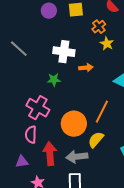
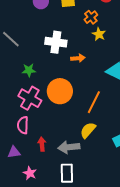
green star: (54, 80) -> (29, 70), moved
orange circle: (74, 124) -> (60, 91), moved
red arrow: (50, 154) -> (42, 144), size x0.6

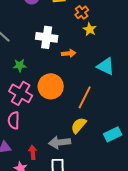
red arrow: (42, 144) -> (33, 152), moved

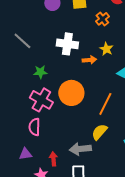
yellow star: (90, 29) -> (106, 49), moved

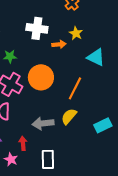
gray arrow: (80, 149) -> (43, 123), moved

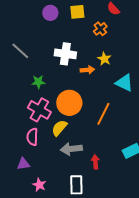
yellow semicircle: (69, 116) -> (59, 128), moved
red arrow: (23, 143) -> (95, 162), moved

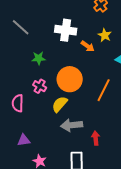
orange arrow: (87, 70) -> (88, 46), turned 40
pink cross: (39, 110) -> (40, 86), size x0.6
pink semicircle: (32, 137) -> (18, 103), moved

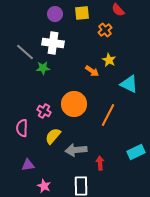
white cross: (66, 30) -> (53, 43), moved
green star: (39, 58) -> (43, 68), moved
yellow semicircle: (60, 104) -> (53, 136), moved

